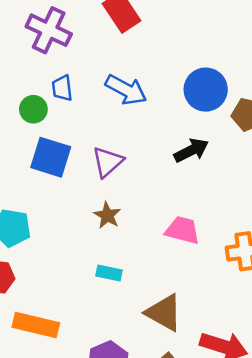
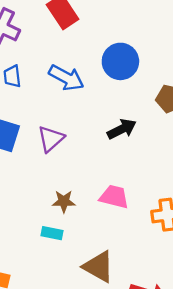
blue circle: (206, 90) -> (120, 61), moved
brown star: (107, 215) -> (64, 201), moved, turned -30

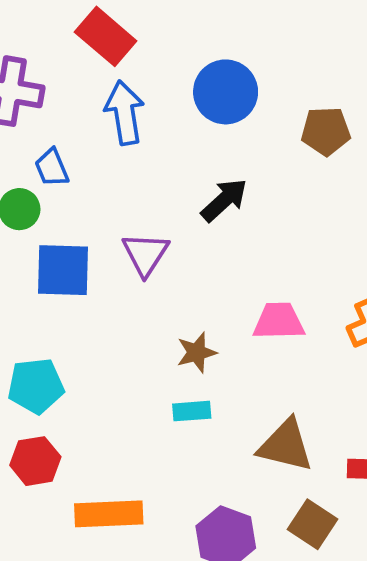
blue arrow: (66, 78) -> (125, 113), moved, turned -112
black arrow: (122, 129) -> (224, 200), moved

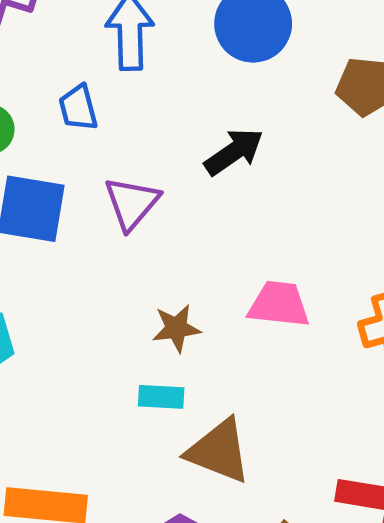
blue trapezoid: (52, 168) -> (78, 108), moved
brown triangle: (285, 445) -> (219, 451), moved

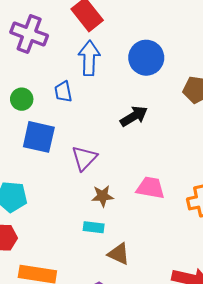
purple triangle: (132, 203) -> (84, 158), moved
brown triangle: (219, 451) -> (119, 254), size x0.7

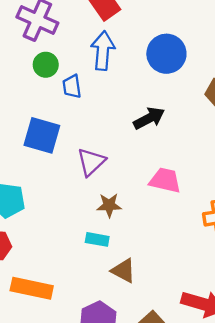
green circle: (22, 99) -> (46, 65), moved
pink trapezoid: (150, 188) -> (165, 180), moved

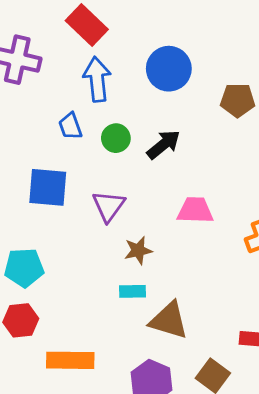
green circle: (46, 65) -> (116, 138), moved
brown triangle: (124, 271) -> (169, 320), size x1.4

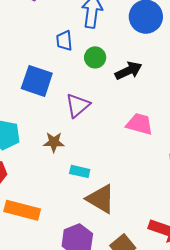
brown star: (138, 250) -> (54, 142), moved

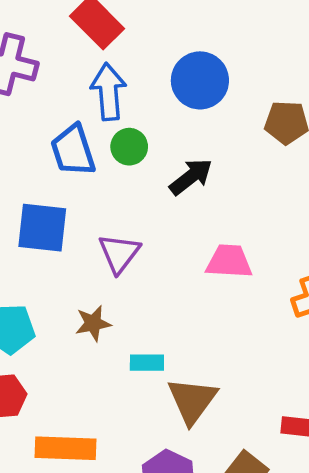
blue trapezoid: (64, 41) -> (73, 150), size x1.5
green circle: (95, 57) -> (129, 147), moved
brown triangle: (101, 199) -> (192, 401), turned 48

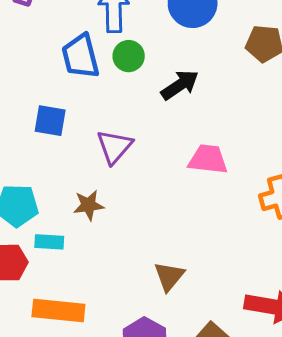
blue square: (42, 228) -> (50, 121), size x0.7
cyan rectangle: (147, 363) -> (49, 242), moved
brown triangle: (192, 401) -> (169, 276), size x0.7

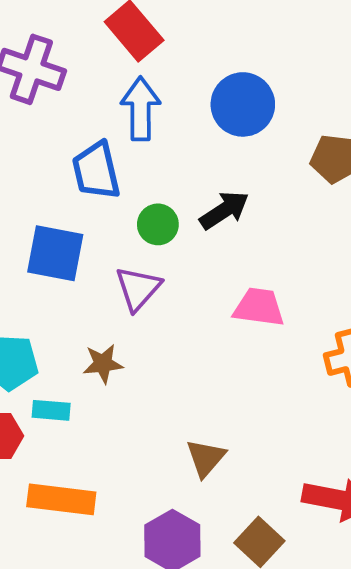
green circle: (129, 56) -> (158, 224), moved
blue square: (50, 121) -> (55, 253), size x1.4

